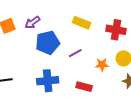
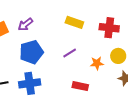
blue pentagon: (48, 43) -> (31, 52), moved
blue cross: (48, 81) -> (30, 83), moved

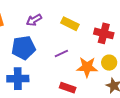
purple arrow: (25, 24) -> (34, 20), moved
orange star: (97, 63) -> (87, 67), size x1.5

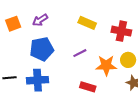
purple arrow: (34, 20) -> (40, 20), moved

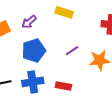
yellow rectangle: (87, 23) -> (64, 12), moved
red rectangle: (88, 87) -> (63, 86), moved

